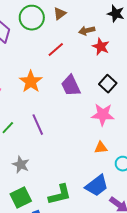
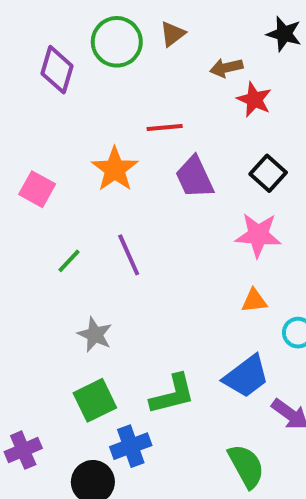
red line: (56, 50) -> (165, 127), moved, turned 36

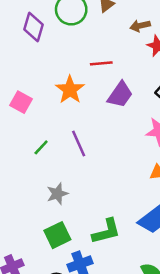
purple trapezoid: (194, 177) -> (120, 95), turned -120
gray star: (95, 335) -> (57, 194), turned 30

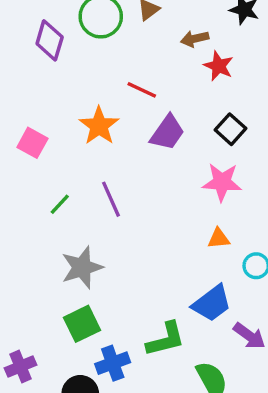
red line: (101, 63) -> (142, 90), turned 30
gray star: (57, 194) -> (82, 267), size x1.4
green L-shape: (106, 231) -> (166, 339), moved

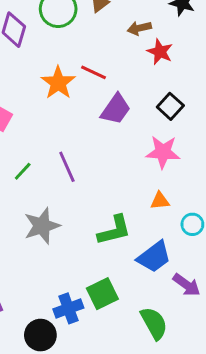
orange star: (99, 126) -> (58, 83), moved
green square: (82, 324) -> (102, 294), moved
green L-shape: (166, 339) -> (114, 230), moved

